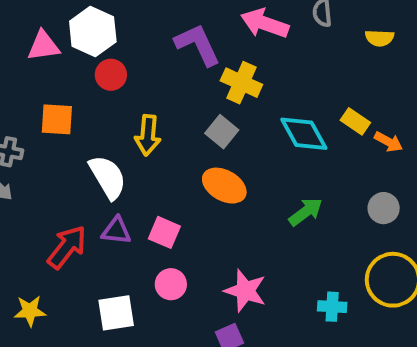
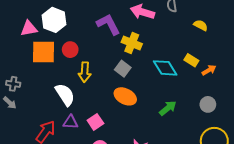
yellow semicircle: (380, 38) -> (201, 25), moved, turned -152
red circle: (111, 75) -> (70, 50), moved
orange square: (57, 119) -> (43, 52), moved, size x1.4
orange arrow: (388, 142) -> (209, 70), turned -56
pink square: (164, 232) -> (95, 122), turned 35

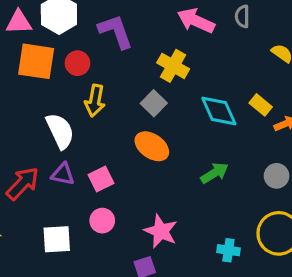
purple L-shape: (108, 24) -> (116, 31), moved

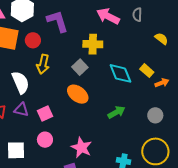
yellow cross: (173, 66) -> (93, 44), turned -30

